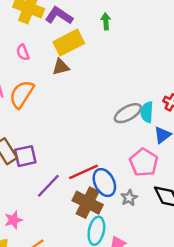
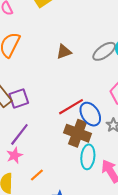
brown triangle: (61, 67) -> (64, 52), moved
purple line: (48, 186) -> (19, 134), moved

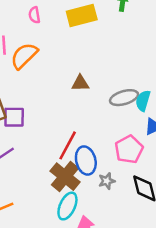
red line: (71, 107) -> (68, 145), turned -50

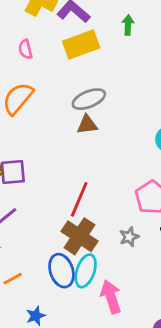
gray ellipse: (124, 98) -> (89, 99), moved
blue ellipse: (86, 161) -> (61, 271), moved

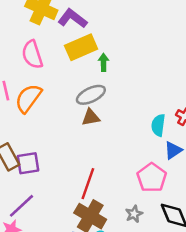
green arrow: (128, 25) -> (104, 62), moved
pink semicircle: (25, 49) -> (32, 55), size x1.6

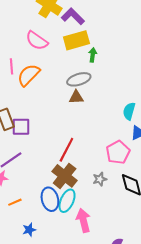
pink semicircle: (32, 55) -> (37, 41), turned -45

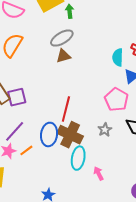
blue ellipse: (50, 199) -> (49, 134), moved, turned 35
orange line: (15, 202) -> (26, 150), moved
pink arrow: (83, 220) -> (99, 173), size x0.6

